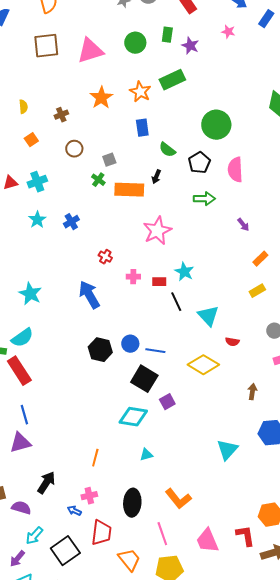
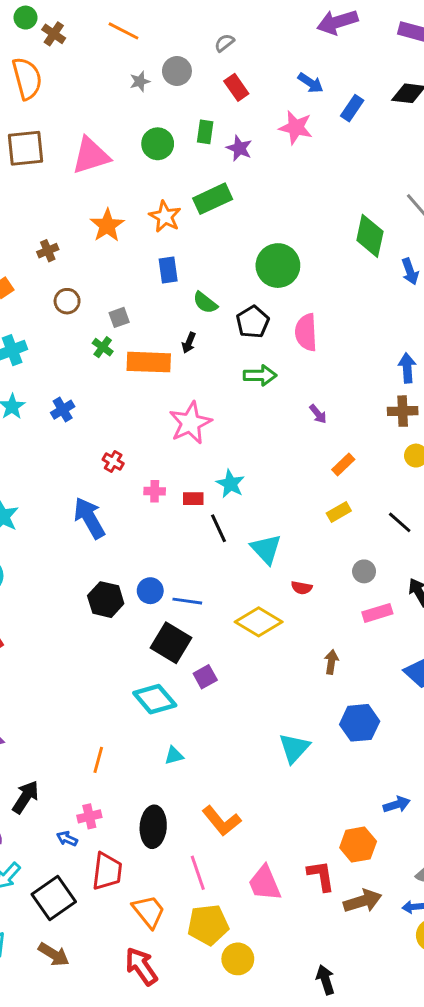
pink star: (228, 32) -> (296, 127), size x1.6
cyan diamond: (133, 417) -> (155, 699), turned 40

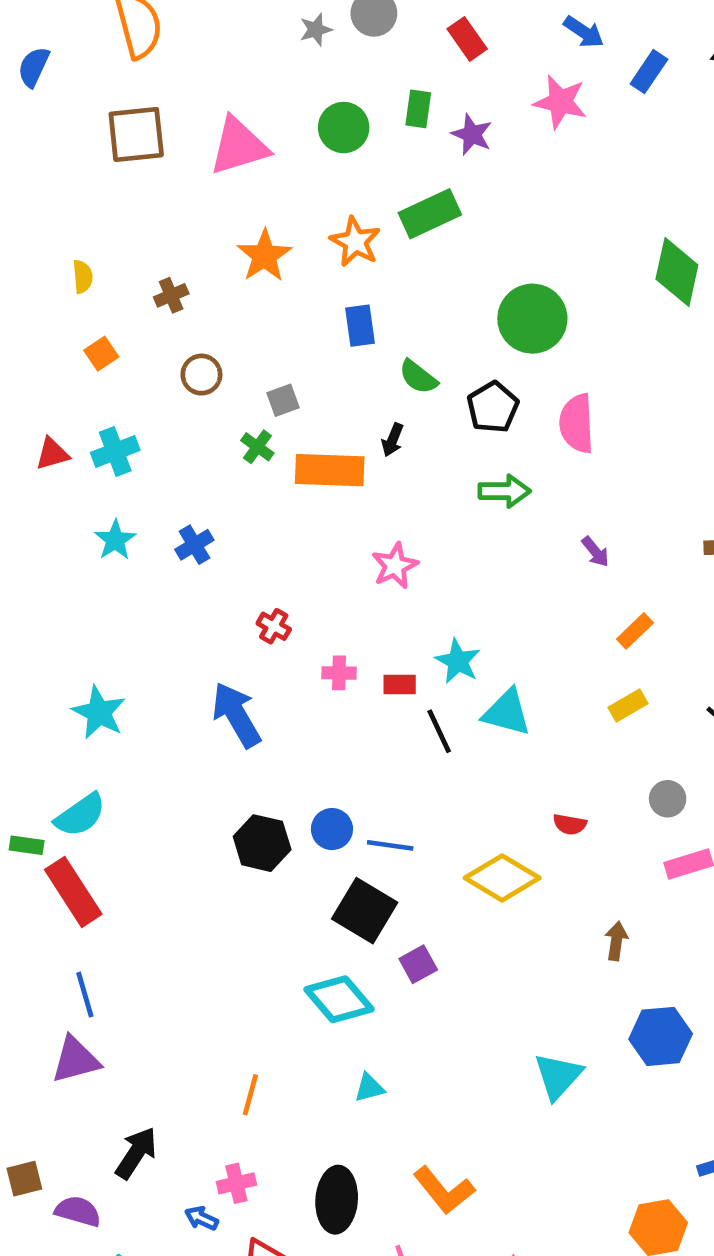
pink star: (190, 423) -> (395, 566), size x0.7
cyan triangle: (266, 549) -> (507, 713), moved, turned -32

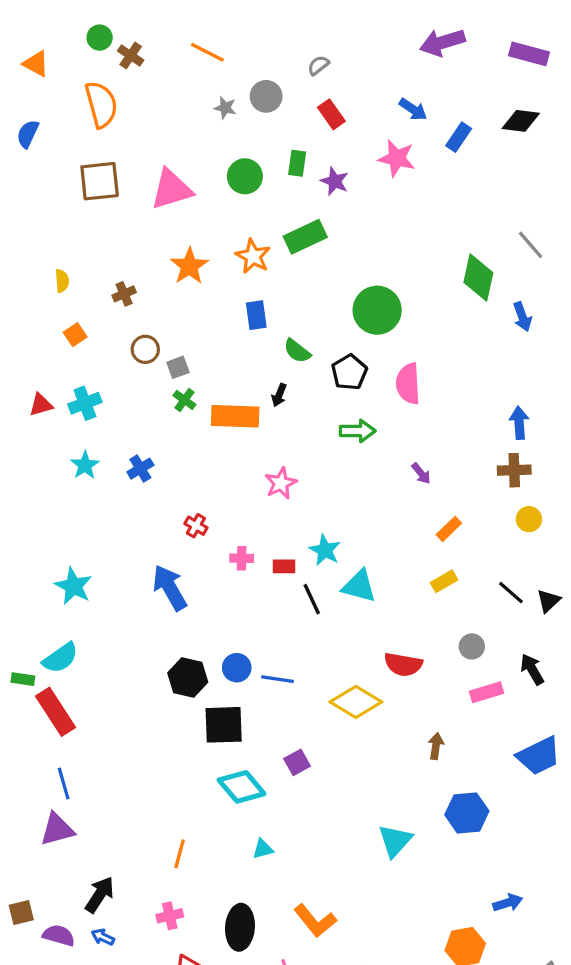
gray star: (316, 30) -> (225, 108), turned 30
gray square: (283, 400) -> (178, 367), moved
red semicircle: (570, 824) -> (403, 664), size x1.6
black square: (365, 911) -> (224, 725), moved, turned -33
blue arrow: (201, 1218) -> (103, 937), moved

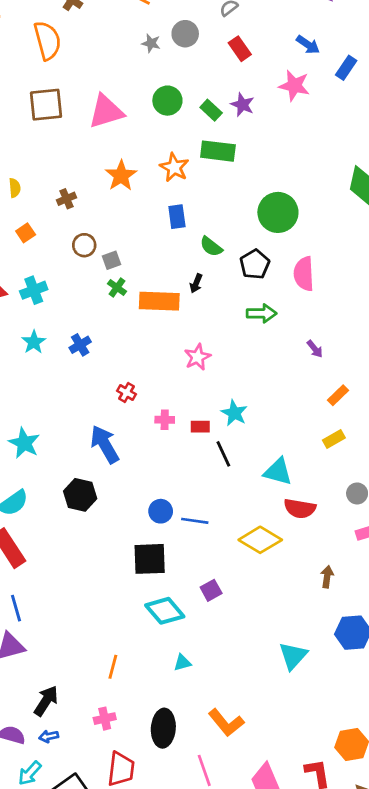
green rectangle: (297, 163) -> (211, 110), moved, turned -55
green rectangle: (305, 237) -> (218, 151), turned 32
cyan triangle: (359, 586) -> (278, 472), moved
black hexagon: (188, 677) -> (80, 495), moved
blue arrow: (103, 937) -> (49, 736), turned -36

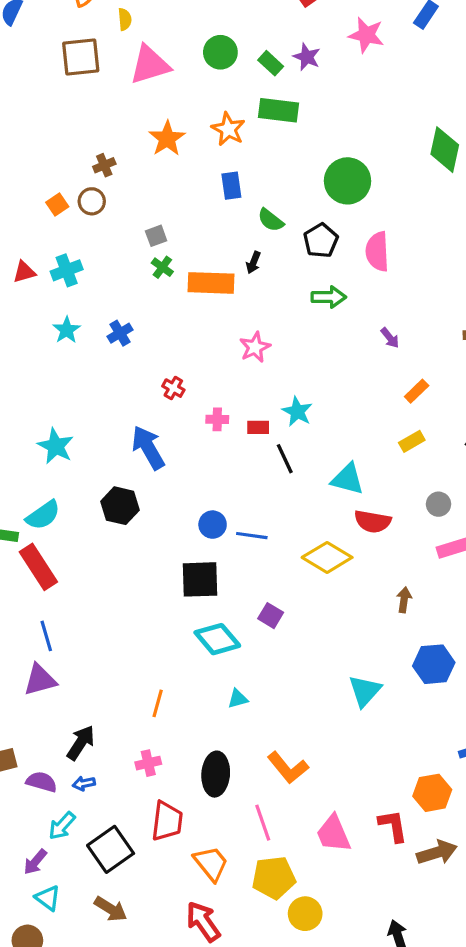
yellow semicircle: (15, 188) -> (125, 19), moved
brown circle: (84, 245) -> (92, 201), moved
purple square: (211, 590) -> (271, 616), turned -30

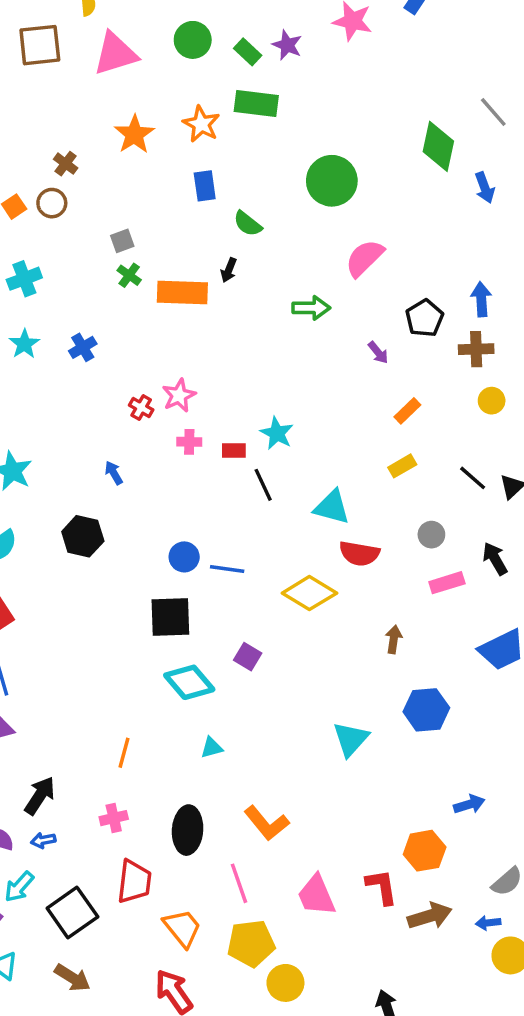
brown cross: (104, 165) -> (66, 164), turned -30
black pentagon: (321, 241) -> (425, 318), moved
pink semicircle: (377, 252) -> (364, 258), turned 48
pink star: (255, 347) -> (179, 395), moved
blue arrow: (148, 448) -> (114, 473), size x0.5

